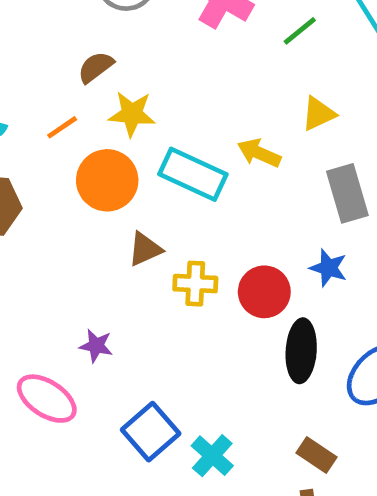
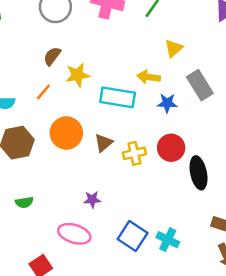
orange circle: (107, 180) -> (66, 133), moved
blue star: (329, 268) -> (167, 103), moved

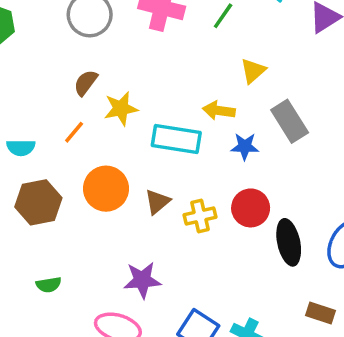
purple star: (92, 200) -> (142, 280), size x1.5

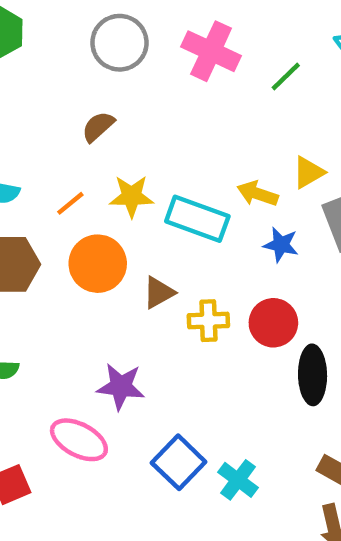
yellow triangle: (253, 71) -> (308, 172), moved
yellow star: (121, 109) -> (132, 196), moved
orange line: (74, 132) -> (70, 203), moved

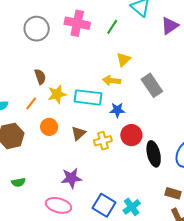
brown semicircle: (98, 127) -> (40, 77), moved, turned 126
yellow triangle: (308, 172) -> (123, 59), moved
blue star: (281, 245) -> (117, 110), moved
orange circle: (98, 264) -> (49, 127), size x0.7
cyan cross: (238, 480) -> (132, 207), turned 30

